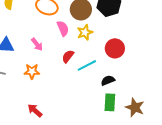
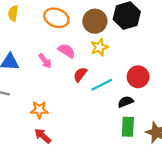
pink semicircle: (63, 28) -> (67, 51), moved, turned -35
red circle: (115, 48) -> (138, 77), moved
orange star: (32, 71) -> (39, 110), moved

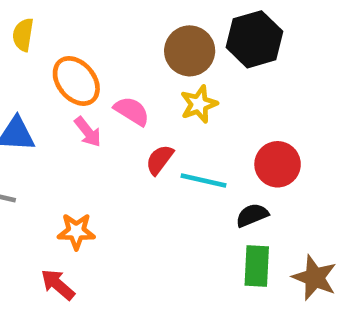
orange ellipse: (56, 18) -> (76, 81), moved, turned 30
cyan line: (102, 85) -> (204, 180), turned 40
red arrow: (43, 136) -> (58, 285), moved

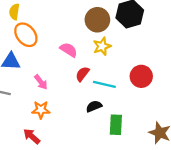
orange ellipse: (76, 81) -> (26, 35), moved
pink arrow: (88, 132) -> (41, 82), moved
black semicircle: (252, 215) -> (94, 106), moved
green rectangle: (257, 266) -> (116, 125), moved

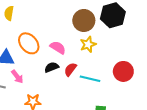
orange ellipse: (26, 35) -> (29, 43), moved
pink arrow: (41, 82) -> (17, 77), moved
black semicircle: (94, 106) -> (52, 67), moved

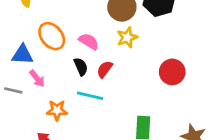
black semicircle: (52, 67) -> (81, 67), turned 88
cyan line: (90, 79) -> (90, 96), moved

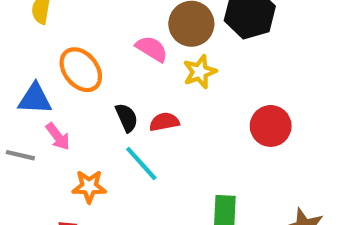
pink semicircle: (89, 41) -> (152, 49), moved
red semicircle: (105, 69) -> (164, 122), turned 42
cyan line: (90, 96) -> (141, 164), turned 35

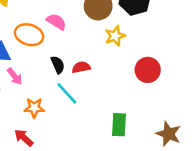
pink semicircle: (152, 49) -> (56, 22), moved
orange ellipse: (81, 70) -> (29, 35), turned -32
yellow star: (200, 72) -> (115, 36), moved

